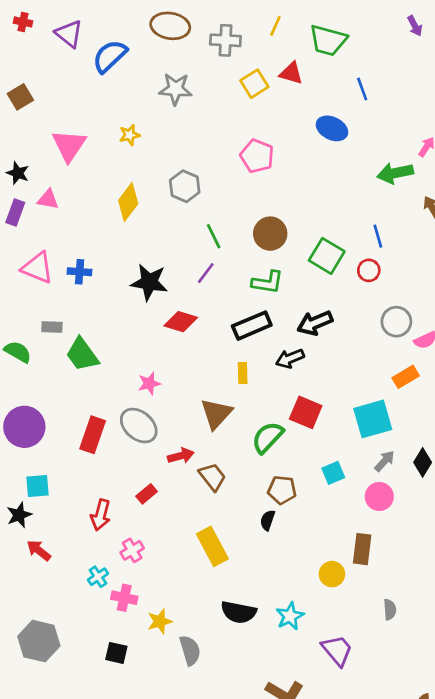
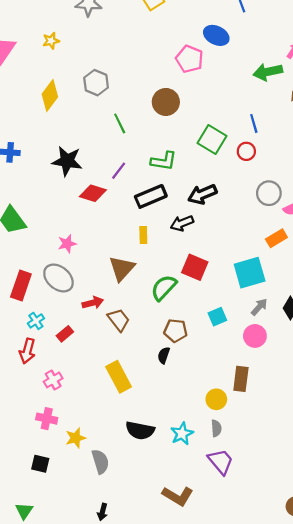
pink pentagon: (257, 156) -> (189, 59), moved
brown circle: (270, 234) -> (166, 102), moved
purple line: (206, 273) -> (119, 171), moved
cyan cross: (98, 577) -> (36, 321), moved
gray semicircle: (390, 610) -> (216, 428), moved

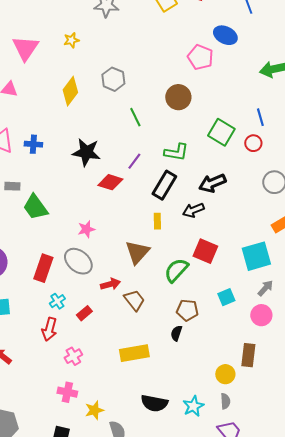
black rectangle: (151, 196) -> (164, 185), turned -36
yellow rectangle: (119, 377) -> (134, 353), turned -72

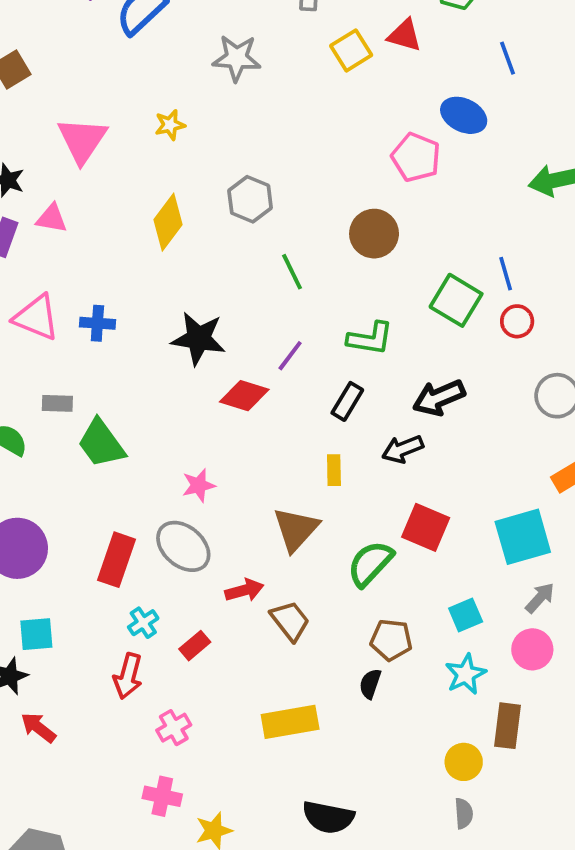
blue line: (260, 117) -> (506, 274), moved
black rectangle: (164, 185) -> (347, 401), size x0.7
cyan star: (193, 406) -> (466, 674), moved

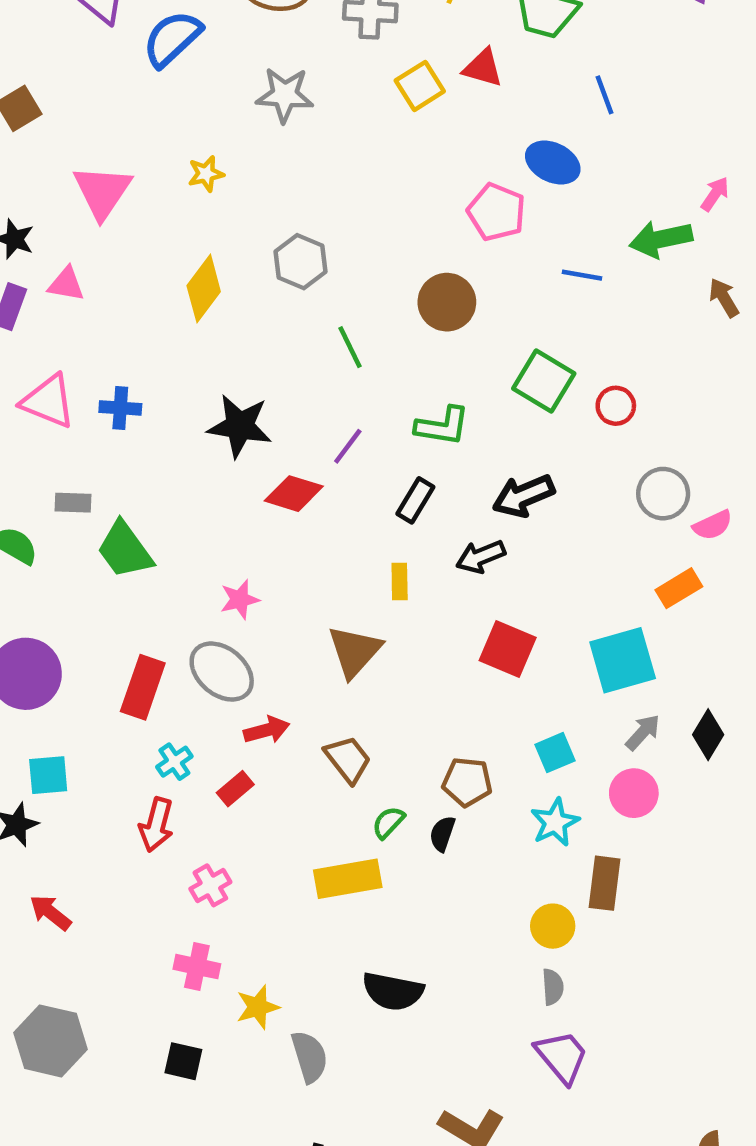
blue line: (506, 274) -> (582, 275), moved, turned -64
green semicircle: (370, 564) -> (388, 822), moved, size x0.6
red arrow: (244, 590) -> (267, 730), moved
red arrow: (38, 728) -> (50, 913), moved

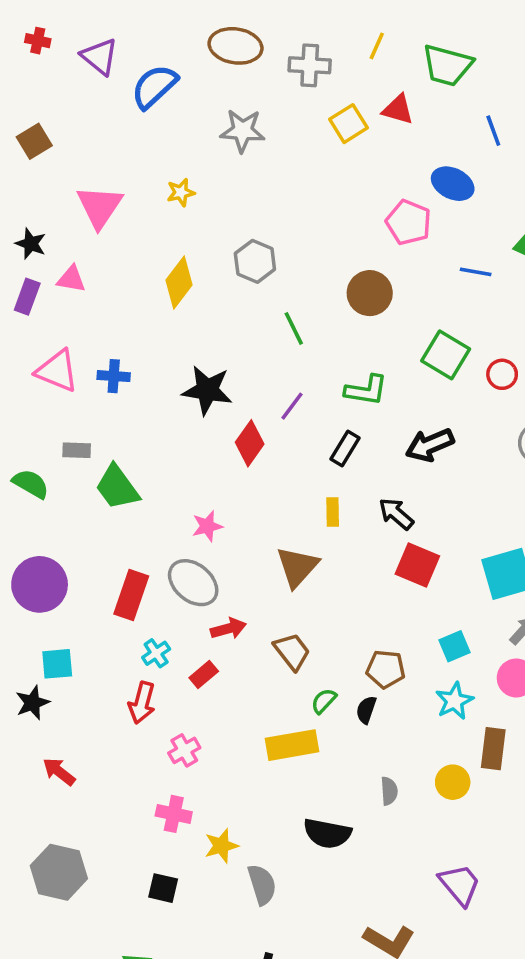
red diamond: (294, 494) -> (250, 443), turned -72
black arrow: (481, 557) -> (396, 514), moved, turned 63
gray semicircle: (553, 987) -> (389, 791), moved

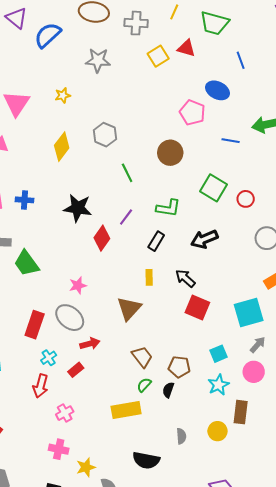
brown trapezoid: (292, 652) -> (142, 357), moved

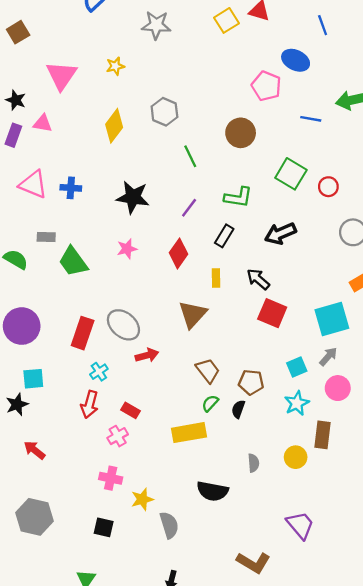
red diamond: (102, 238) -> (179, 253), moved
pink star: (78, 285) -> (127, 249), moved
gray arrow: (258, 345) -> (328, 356), moved
red rectangle: (76, 370) -> (131, 410), moved, turned 70

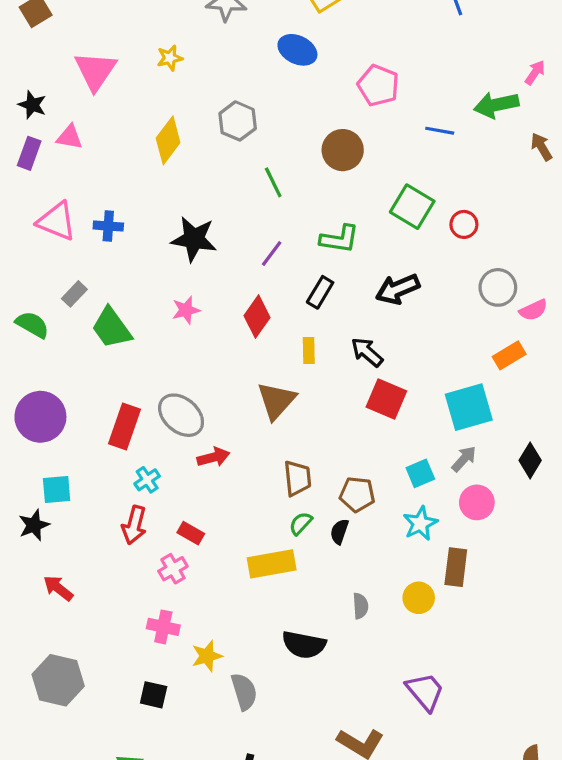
blue ellipse: (296, 60) -> (297, 50), moved
gray rectangle: (46, 237) -> (74, 294), turned -48
brown trapezoid: (208, 371) -> (297, 478), turned 32

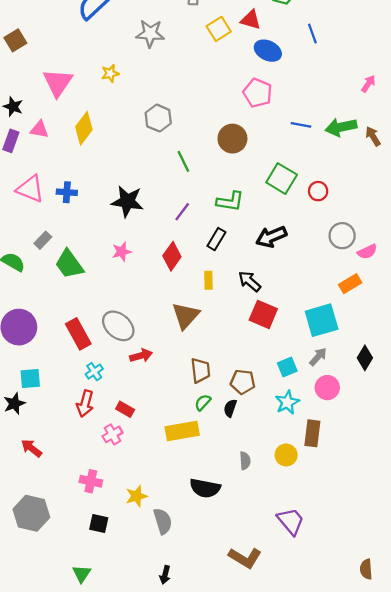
blue ellipse: (297, 50) -> (268, 51), moved
green arrow: (496, 105) -> (341, 127), moved
yellow diamond: (168, 140) -> (84, 128), moved
red rectangle: (124, 426) -> (78, 334), turned -48
pink cross: (163, 627) -> (91, 481), moved

